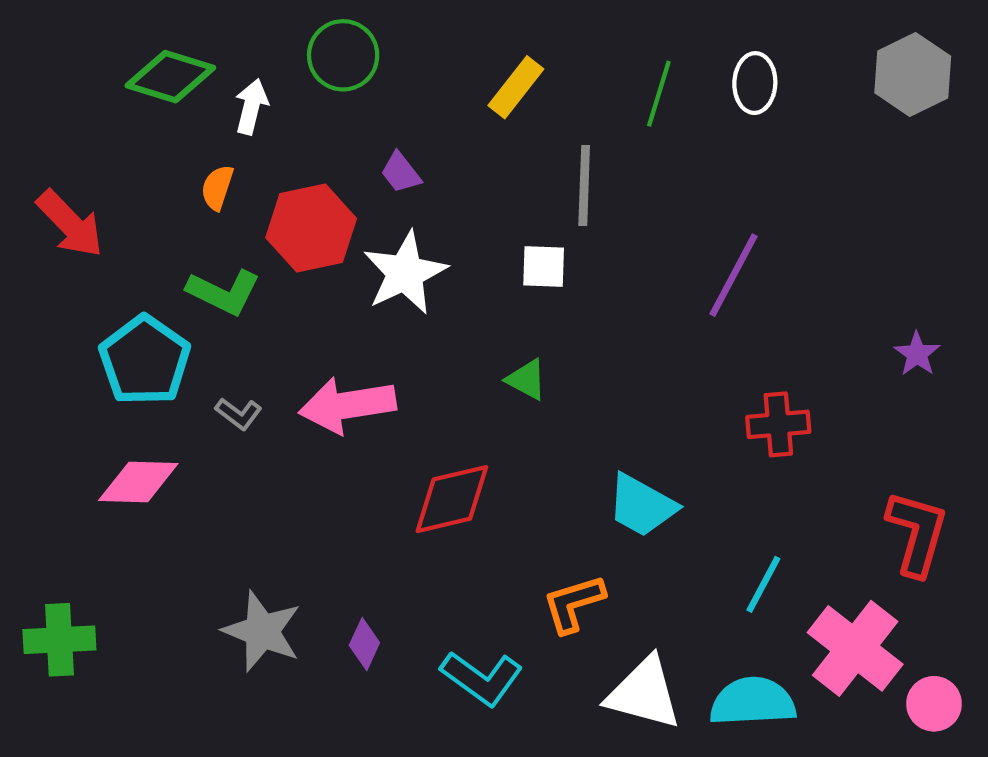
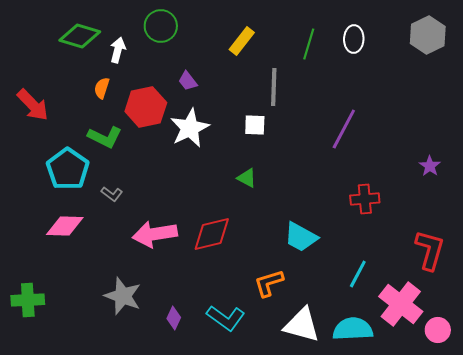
pink arrow: (347, 405) -> (155, 234), moved
purple diamond: (364, 644) -> (174, 318), moved

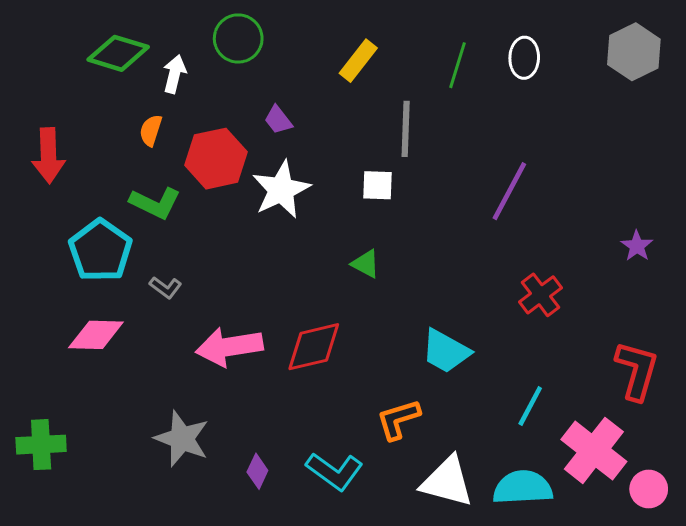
red arrow: (33, 105) -> (48, 156), turned 42
red cross: (365, 199) -> (541, 295), turned -32

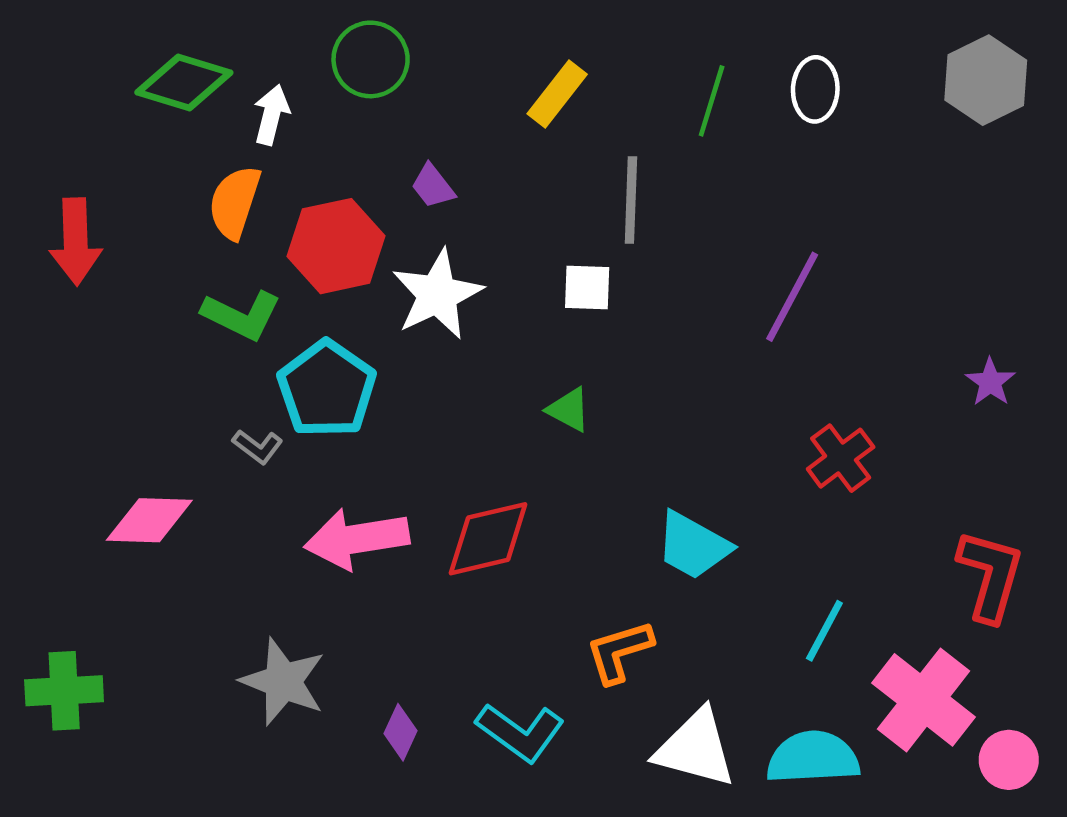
orange semicircle: (151, 130) -> (235, 202), size x1.5
cyan pentagon: (100, 250) -> (327, 389), moved

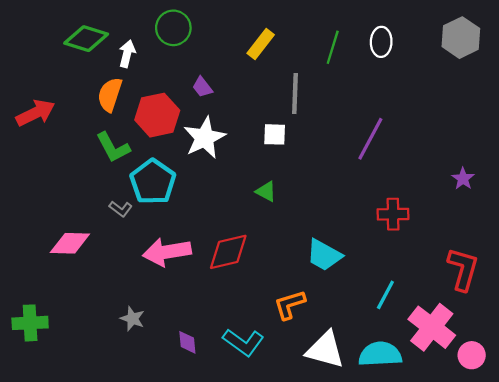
red arrow: (76, 241) -> (35, 113), turned -114
green L-shape: (242, 315) -> (113, 147), turned 36
red cross: (841, 458) -> (393, 214), turned 36
gray star: (283, 682) -> (132, 319), size x0.6
purple diamond: (400, 732) -> (187, 342), turned -30

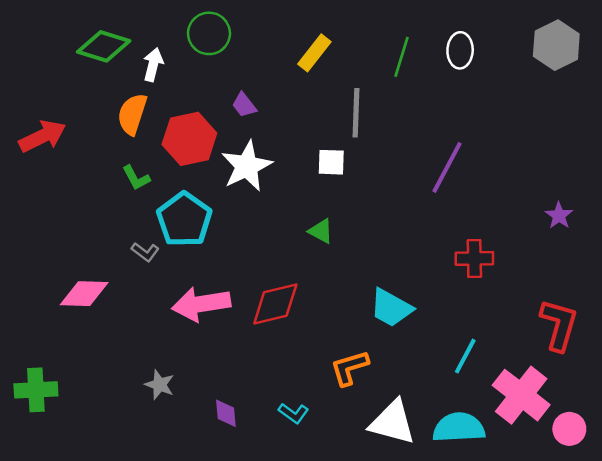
green L-shape: (113, 147) -> (136, 178), size x0.7
cyan L-shape: (243, 342) -> (294, 413), size x0.6

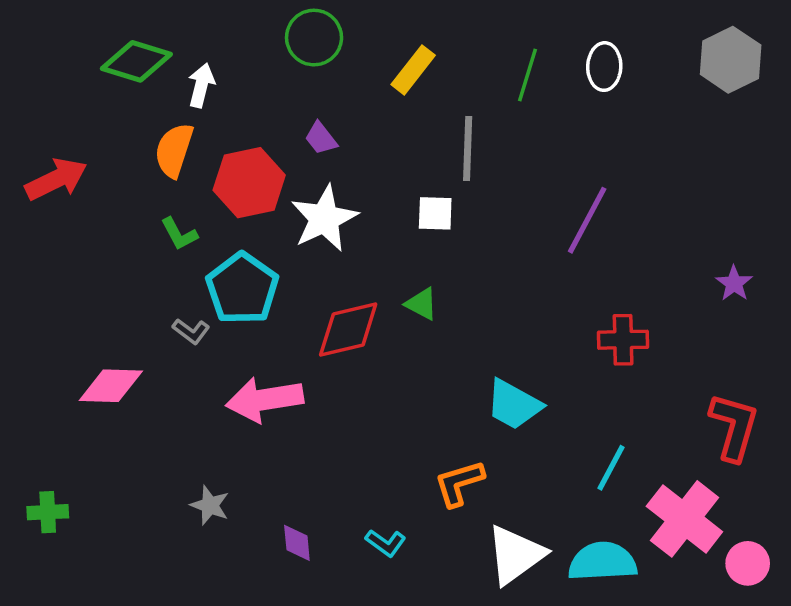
green circle: (209, 33) -> (314, 38), moved
red diamond: (275, 304) -> (348, 329), moved
green cross: (36, 390) -> (48, 512), size x0.7
white triangle: (392, 422) -> (515, 555), turned -51

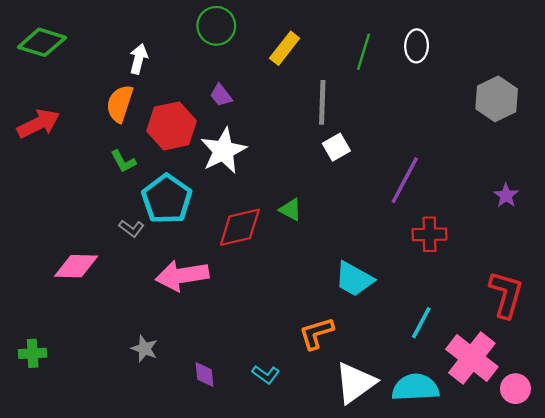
gray hexagon: (731, 60) -> (497, 99), moved
green diamond: (136, 61) -> (42, 42), moved
white square: (435, 213) -> (336, 147), moved, turned -32
purple line: (587, 220) -> (405, 180), moved

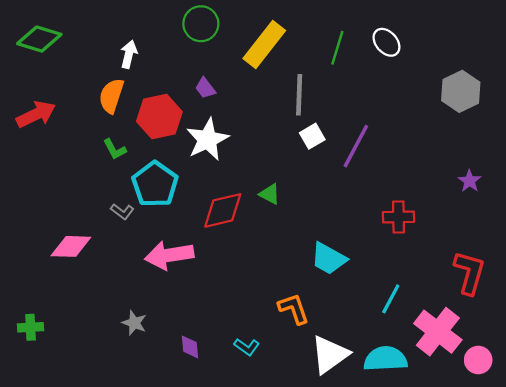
white ellipse: (417, 46) -> (386, 42), turned -44
yellow rectangle: (285, 48) -> (264, 44), size x1.5
purple line: (405, 180) -> (356, 146), moved
orange L-shape: (316, 333) -> (294, 309), turned 88

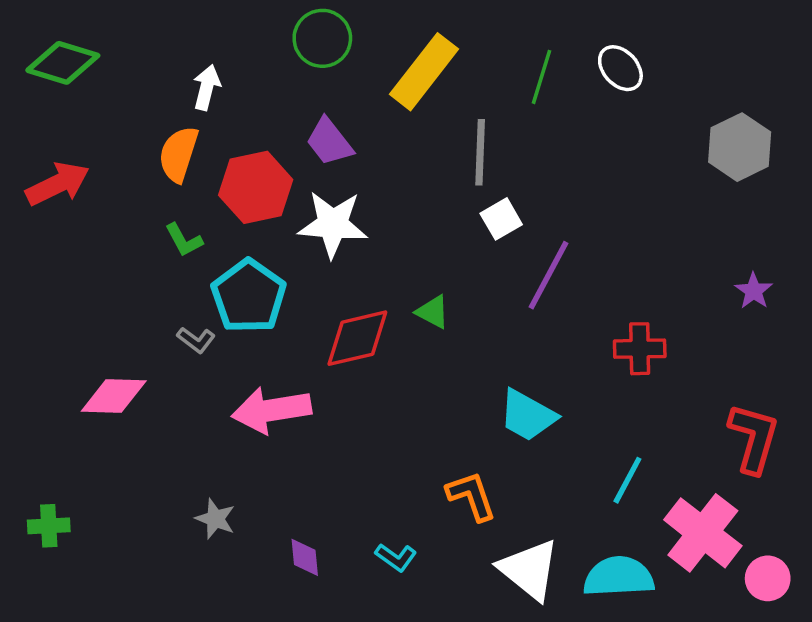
purple trapezoid: (205, 88) -> (329, 142), size x1.4
white star: (207, 139) -> (333, 224), turned 30
purple line: (356, 146) -> (549, 275), moved
white triangle: (330, 355) -> (529, 570), turned -45

